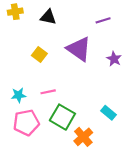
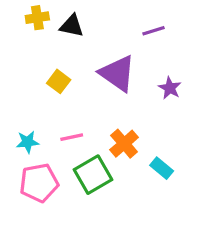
yellow cross: (15, 12) -> (37, 18), moved
green square: (62, 117) -> (93, 175), turned 30
orange cross: (83, 137) -> (124, 144), moved

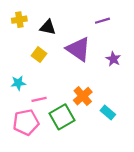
yellow cross: (37, 18) -> (19, 20), moved
black triangle: (72, 26) -> (48, 27), moved
pink line: (72, 137) -> (39, 99), moved
cyan star: (28, 142) -> (18, 83), moved

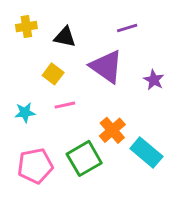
purple line: (102, 21) -> (127, 28), moved
pink line: (39, 99) -> (65, 105), moved
cyan rectangle: (108, 113) -> (146, 152), size x1.5

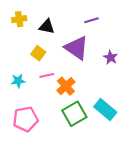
orange cross: (112, 130) -> (66, 86), moved
green square: (84, 158) -> (74, 114), moved

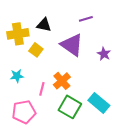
yellow cross: (19, 19) -> (18, 34), moved, size x1.5
pink line: (47, 75) -> (42, 89), moved, turned -64
green square: (74, 114) -> (70, 107), turned -30

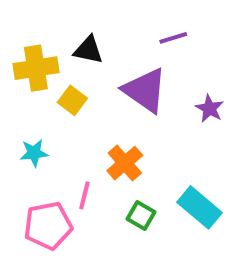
pink line: (42, 89) -> (84, 195), moved
green square: (70, 107) -> (141, 215), size x0.6

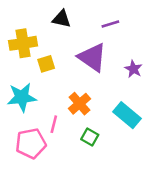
black triangle: (88, 50) -> (62, 19), moved
yellow square: (72, 100) -> (46, 64), turned 36
cyan star: (34, 153) -> (22, 97), size x1.6
cyan rectangle: (199, 207) -> (127, 115), moved

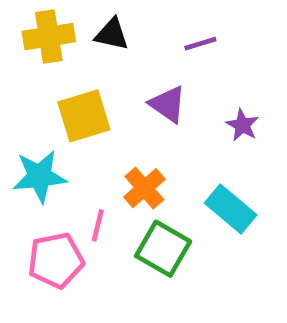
yellow cross: (23, 43) -> (49, 37), moved
purple triangle: (92, 57) -> (168, 104), size x0.7
yellow square: (46, 64) -> (84, 116), size x1.6
green square: (90, 137) -> (163, 249), size x1.6

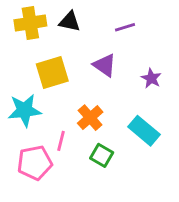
green square: (163, 249) -> (102, 155), size x0.7

